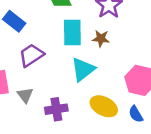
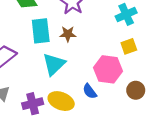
yellow ellipse: (104, 106) -> (61, 101), moved
blue semicircle: (136, 114) -> (90, 91), moved

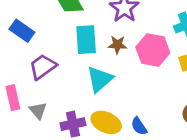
pink hexagon: (108, 69) -> (153, 50), moved
blue semicircle: (90, 91) -> (139, 126), moved

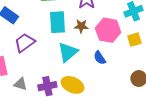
gray triangle: (38, 111) -> (20, 84), moved, turned -32
blue semicircle: (139, 126) -> (100, 58), moved

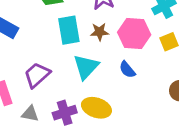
purple trapezoid: (25, 43) -> (37, 75), moved

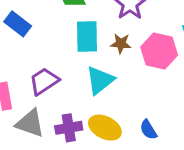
blue semicircle: (127, 70) -> (148, 130), moved
gray triangle: (30, 114) -> (30, 123), size x1.5

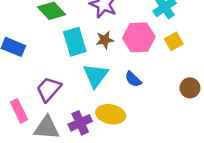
blue semicircle: (148, 130) -> (133, 79), moved

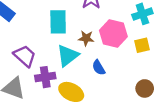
brown star: (105, 40) -> (86, 38), moved
purple trapezoid: (49, 89) -> (25, 56), turned 75
purple cross: (80, 123) -> (45, 77), moved

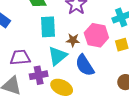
purple trapezoid: (25, 56) -> (20, 57), turned -45
blue semicircle: (99, 68) -> (85, 65), size x1.6

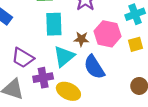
purple trapezoid: (20, 57) -> (23, 58), turned -145

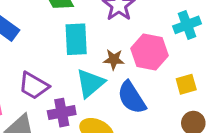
yellow square: (135, 44) -> (186, 84), moved

